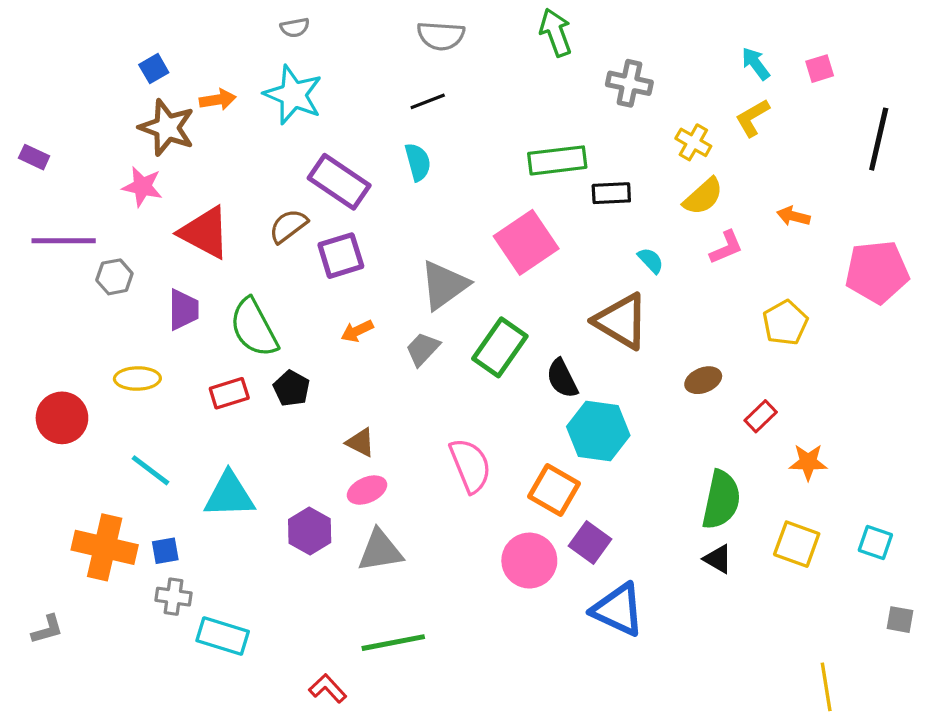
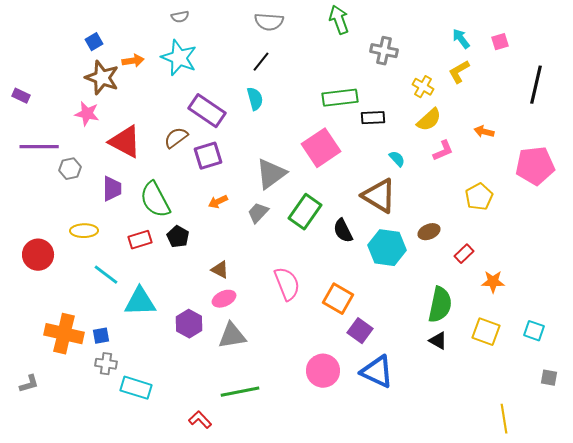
black line: (428, 101) -> (261, 62), turned -30
cyan hexagon: (598, 431) -> (387, 248), moved
cyan line: (151, 470) -> (106, 275), moved
pink circle: (529, 561) -> (323, 371), moved

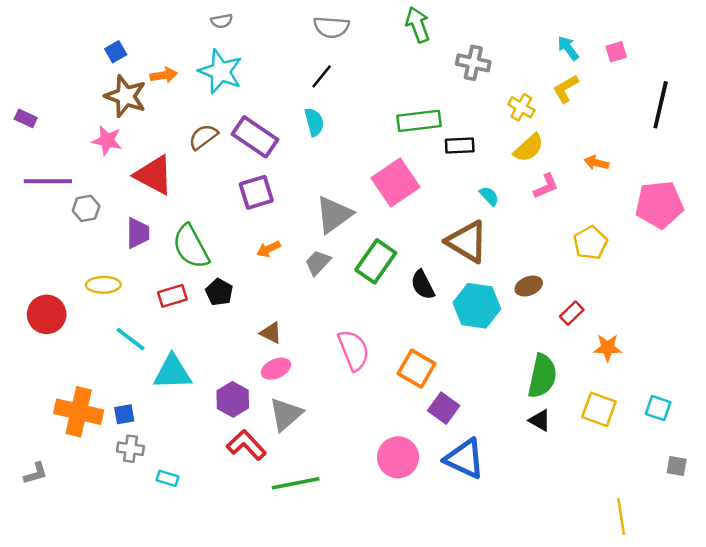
brown semicircle: (176, 138) -> (203, 137), moved
gray triangle: (232, 336) -> (286, 414), turned -32
cyan rectangle: (136, 388) -> (167, 478), size x0.6
red L-shape: (200, 420) -> (246, 445), moved, size x1.4

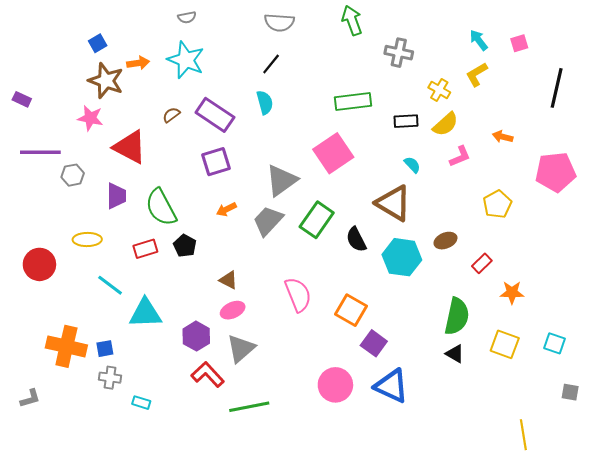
brown semicircle: (203, 137) -> (171, 115), size x0.7
black rectangle: (460, 145) -> (406, 121), moved
gray trapezoid: (318, 263) -> (268, 221), size x1.4

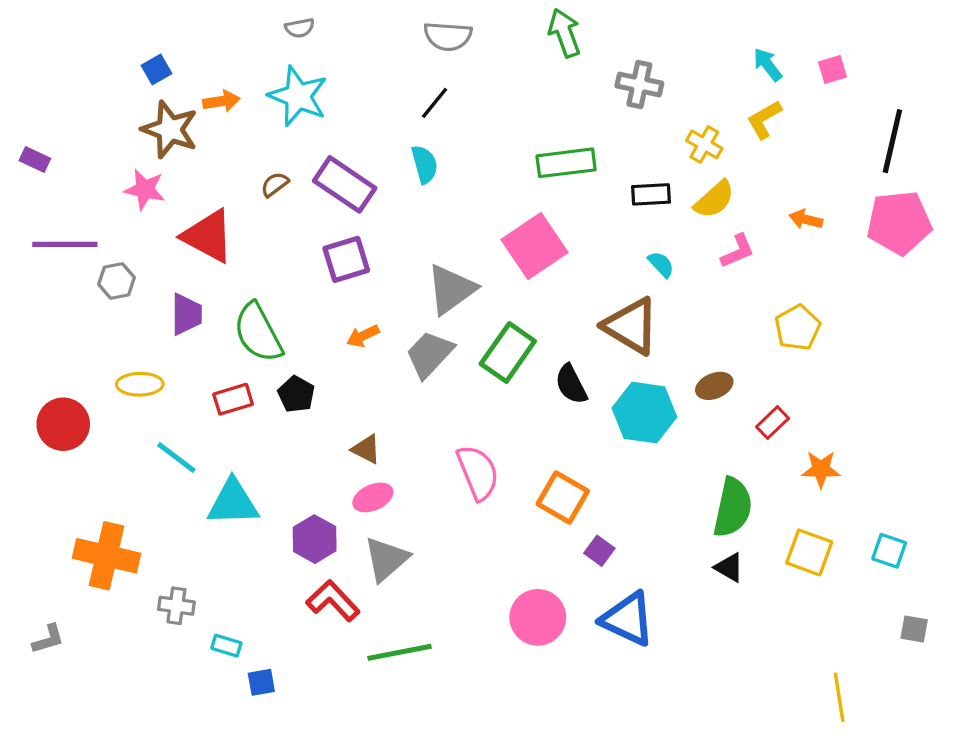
pink pentagon: (556, 172) -> (899, 223), moved
purple square: (374, 343) -> (599, 551), size x0.7
blue square: (105, 349) -> (261, 682), moved

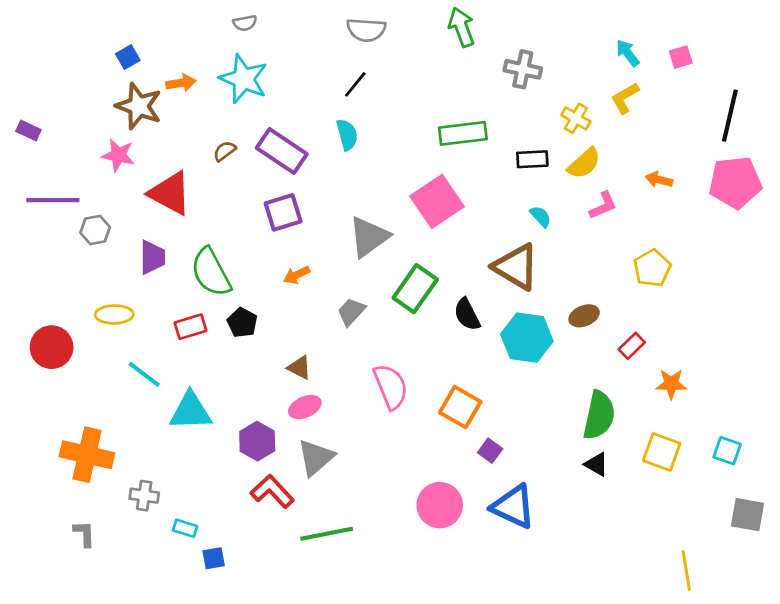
gray trapezoid: (430, 354) -> (351, 312), moved, size x0.7
gray square: (914, 629) -> (747, 515), size x1.5
gray L-shape: (48, 639) -> (84, 534), moved, turned -76

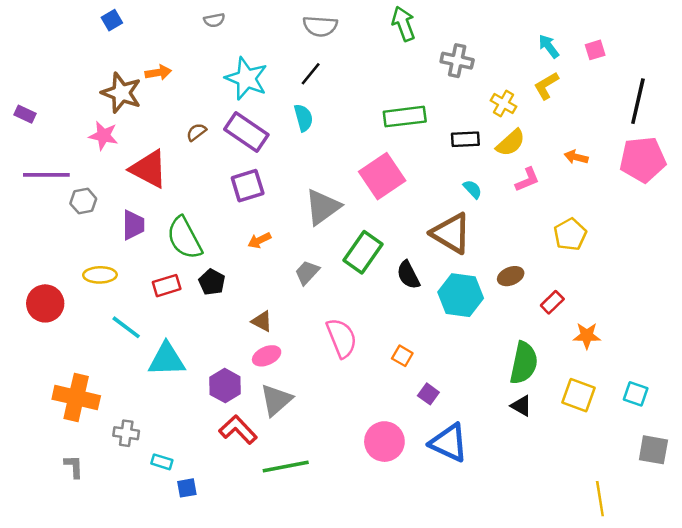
blue square: (128, 57) -> (112, 20), moved
cyan star: (244, 79) -> (246, 78), moved
orange square: (460, 407) -> (402, 356), size x0.6

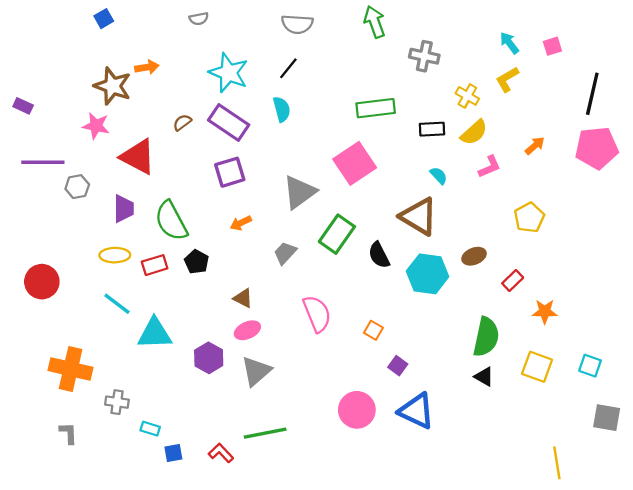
orange arrow: (576, 157) -> (535, 146), turned 125
yellow ellipse: (100, 275) -> (115, 255), moved
red L-shape: (238, 430) -> (221, 453), moved, size x0.7

